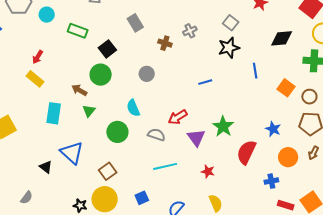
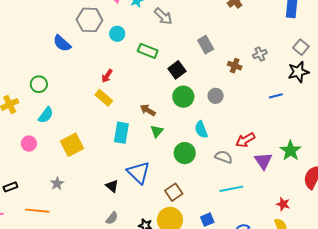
green circle: (101, 75) -> (183, 97), moved
blue line: (205, 82) -> (276, 96), moved
red star: (208, 171) -> (283, 204), moved
gray semicircle: (27, 198) -> (112, 218), moved

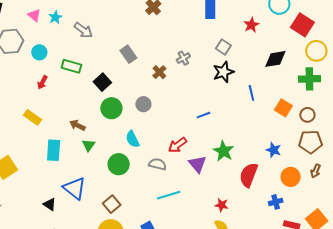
brown cross: (235, 66) -> (159, 72), turned 32
red arrow: (107, 76) -> (42, 82), moved
blue line: (276, 96) -> (203, 115), moved

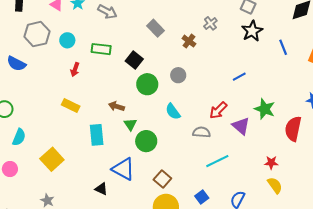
green circle: (119, 164) -> (146, 141), moved

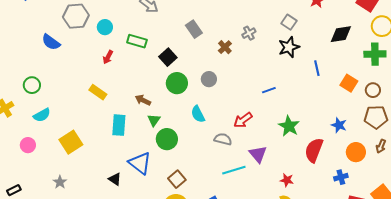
purple triangle: (241, 126) -> (258, 154), moved
cyan semicircle: (19, 137) -> (42, 115), turned 30

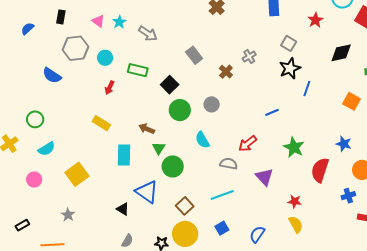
blue line: (317, 68) -> (307, 89), moved, turned 35
cyan line: (234, 170) -> (222, 195), moved

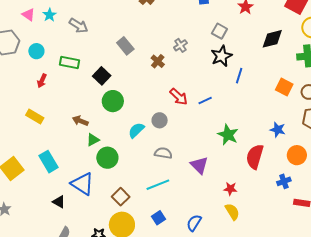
gray circle: (212, 104) -> (160, 120), moved
cyan semicircle: (202, 140) -> (136, 130), turned 78
red arrow: (248, 144) -> (179, 97), moved, turned -96
green triangle: (159, 148) -> (93, 140), turned 32
cyan rectangle: (124, 155) -> (49, 162), moved, turned -30

